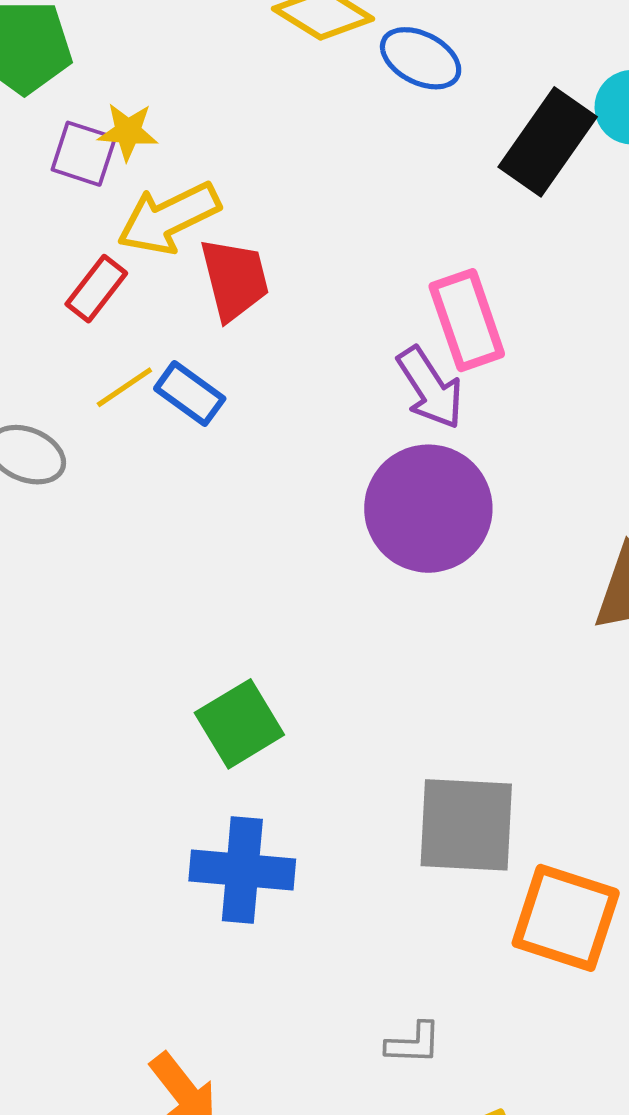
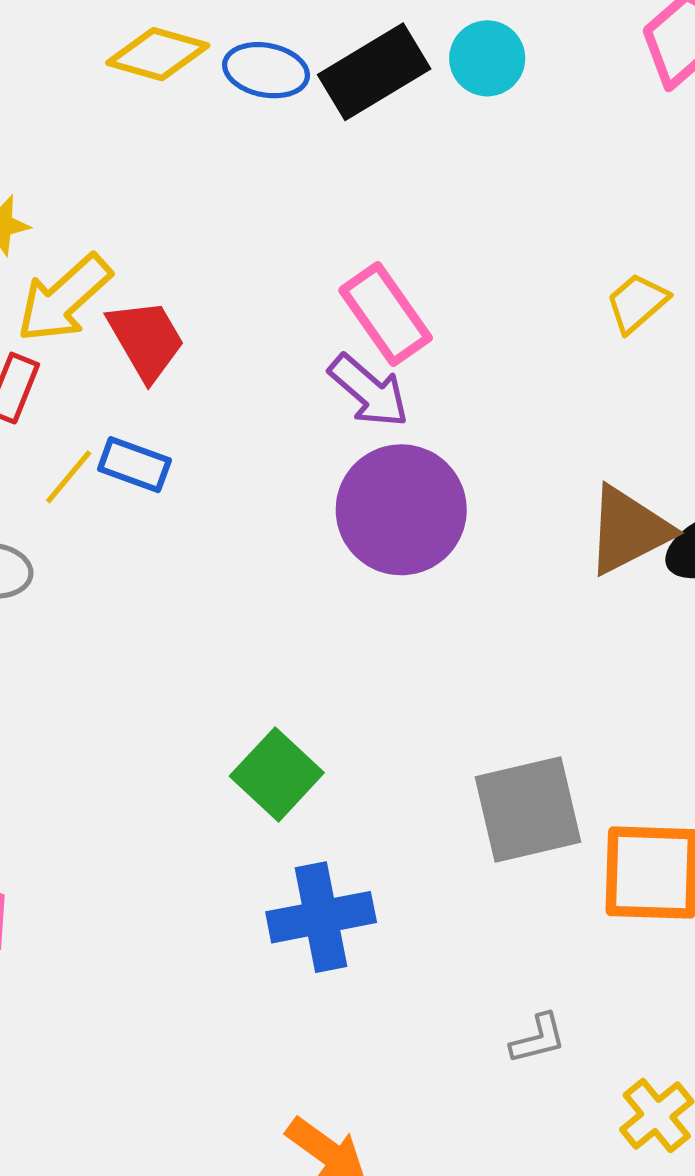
black rectangle: (548, 142) -> (374, 72), moved, turned 40

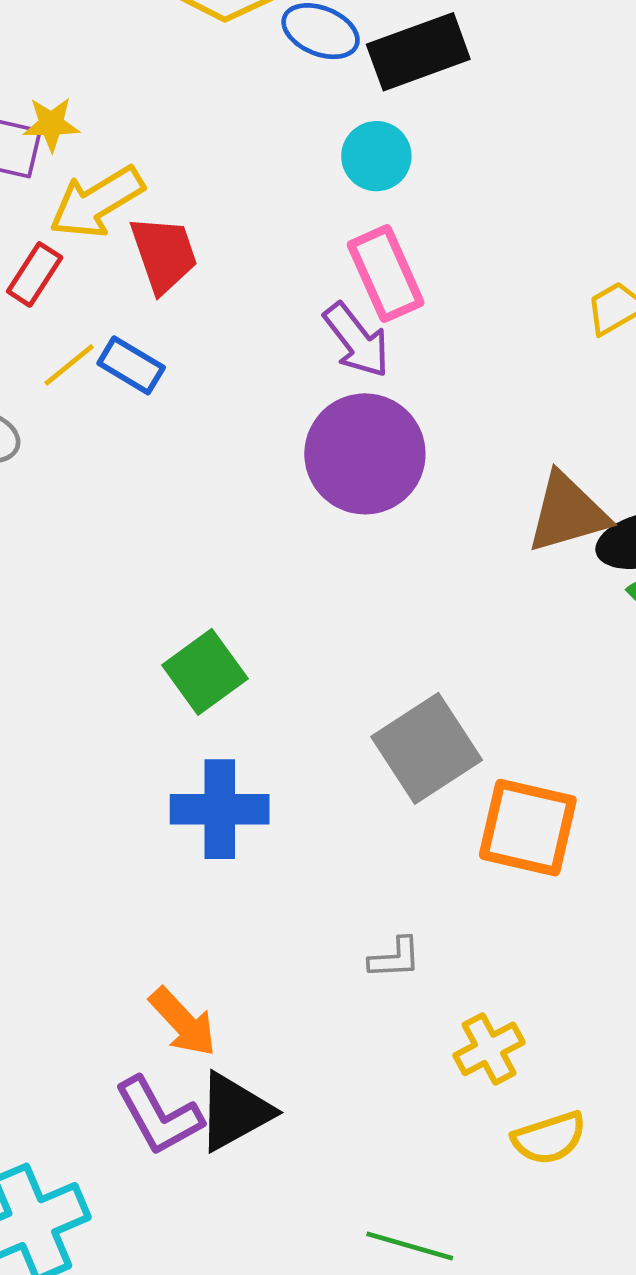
cyan circle: (487, 58) -> (376, 156), moved
gray square: (528, 809) -> (427, 748), turned -31

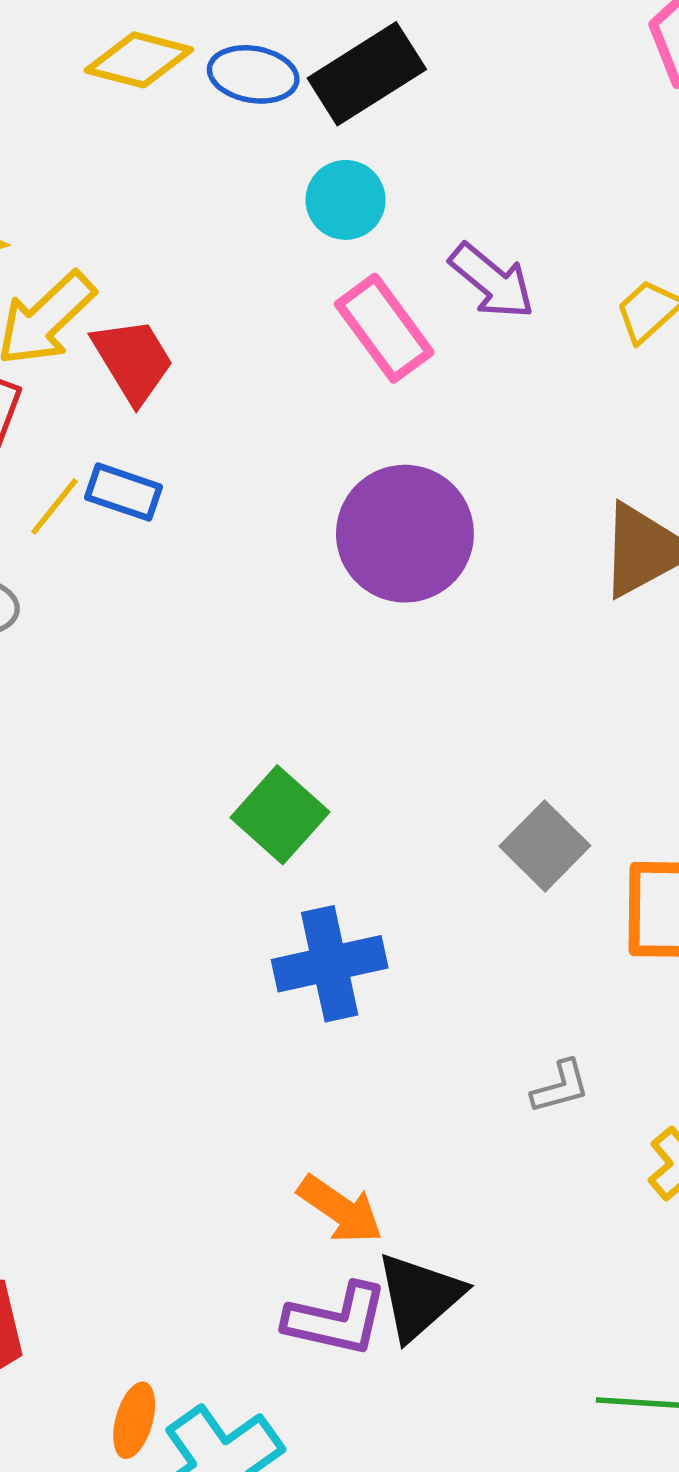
purple arrow: (357, 340) -> (492, 281), moved
gray square: (427, 748) -> (545, 846), size x0.7
purple L-shape: (159, 1116) -> (336, 1319), turned -36

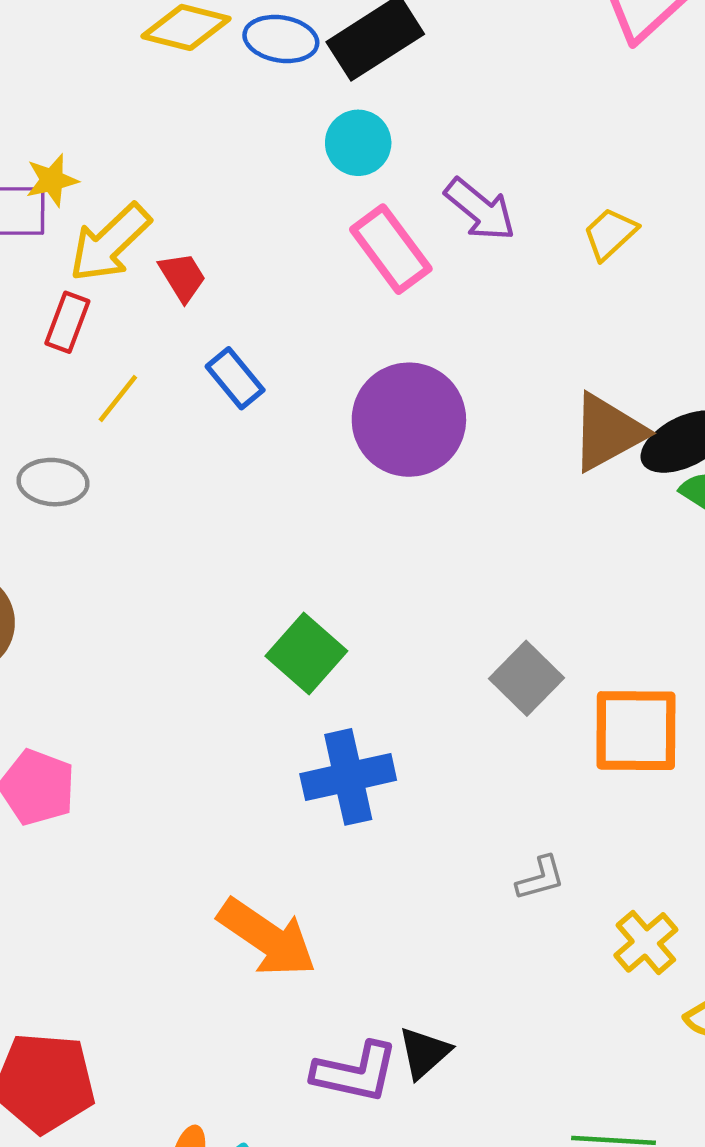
red trapezoid: (133, 360) -> (182, 277), size x0.7
blue rectangle: (123, 492) -> (235, 378), moved, turned 32
orange arrow: (340, 1209) -> (267, 938), moved, size x1.4
black triangle: (419, 1296) -> (424, 1053), size x0.7

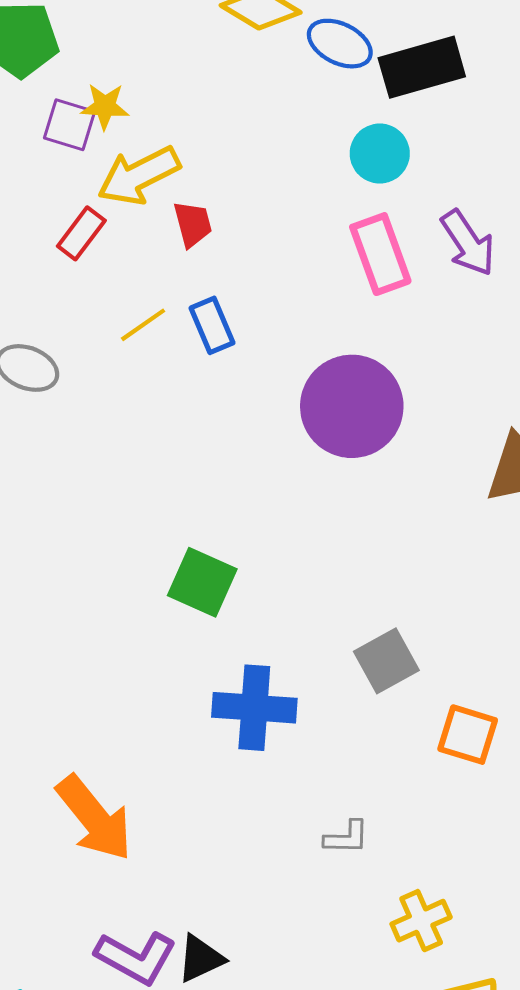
yellow line: (118, 398) -> (143, 325), moved
green square: (306, 653) -> (202, 582), turned -34
orange square: (636, 731) -> (468, 735), size x0.7
blue cross: (348, 777) -> (254, 708), moved

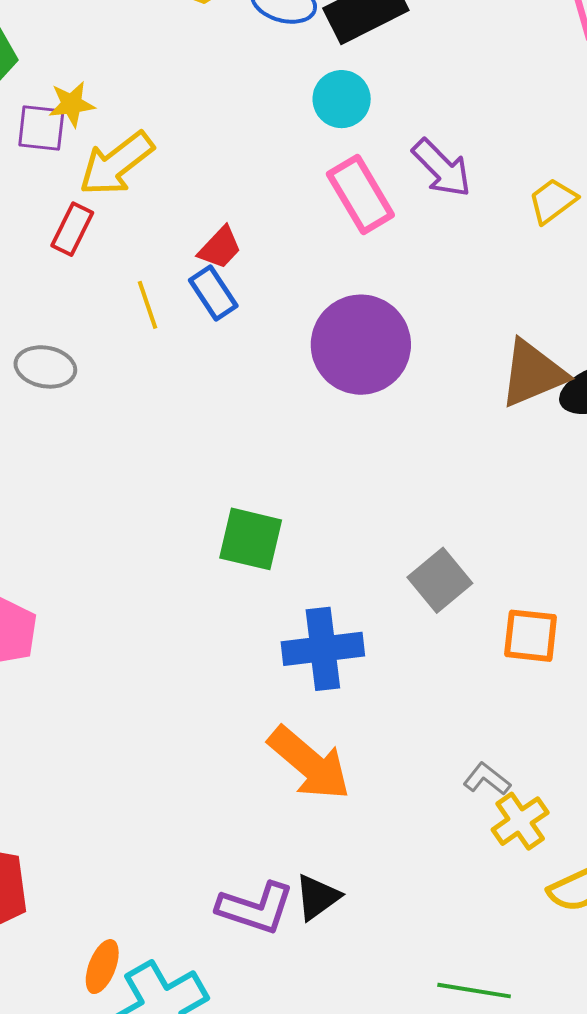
red trapezoid: (193, 224) -> (220, 248), moved, turned 69
yellow line: (143, 325) -> (148, 305), turned -63
orange arrow: (94, 818) -> (309, 763), moved
gray L-shape: (347, 838) -> (487, 779), moved, turned -132

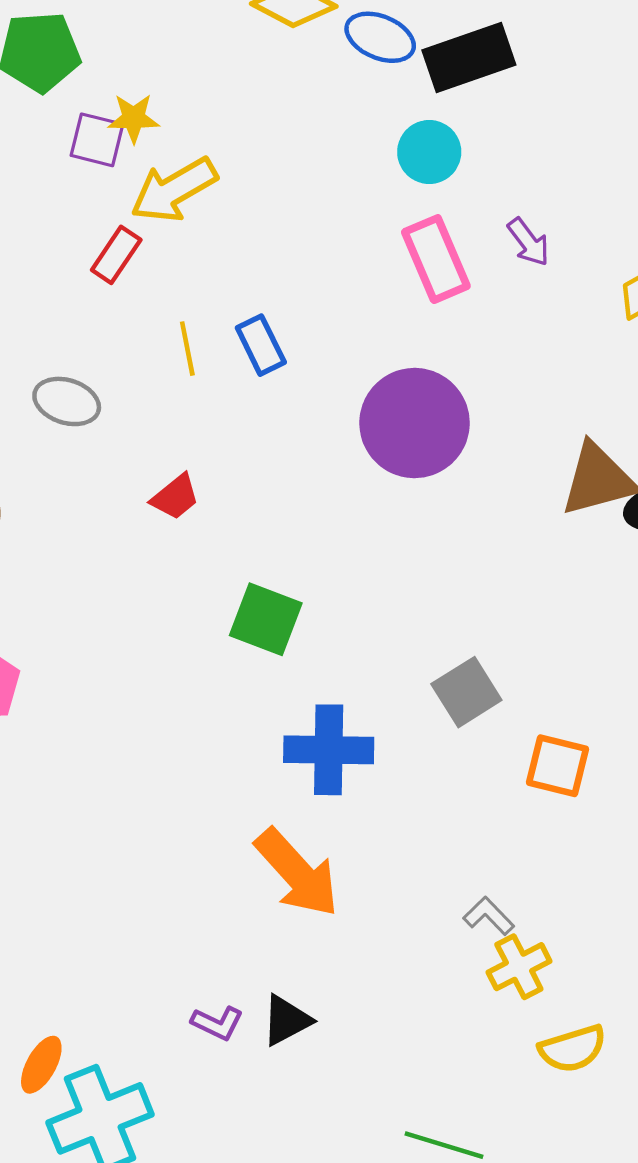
purple arrow: (442, 168) -> (528, 242), size x0.7
red trapezoid: (220, 248) -> (175, 497), moved
purple L-shape: (256, 908) -> (217, 1023), size x0.6

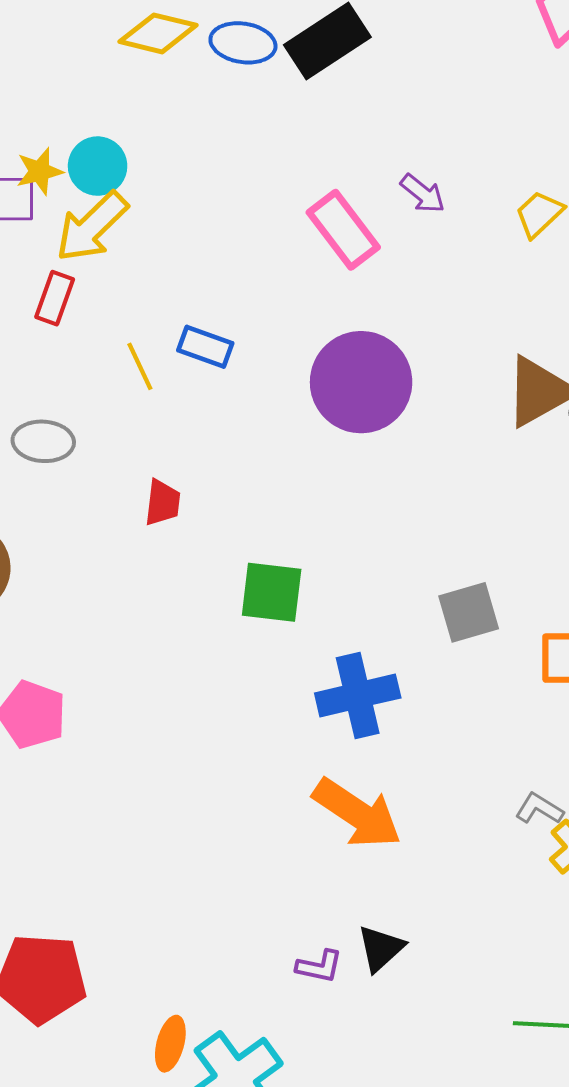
cyan circle: (429, 152) -> (98, 166), moved
blue rectangle: (261, 345) -> (205, 347), turned -30
red trapezoid: (175, 497) -> (163, 503), turned -30
gray square: (466, 692) -> (469, 612), turned 30

